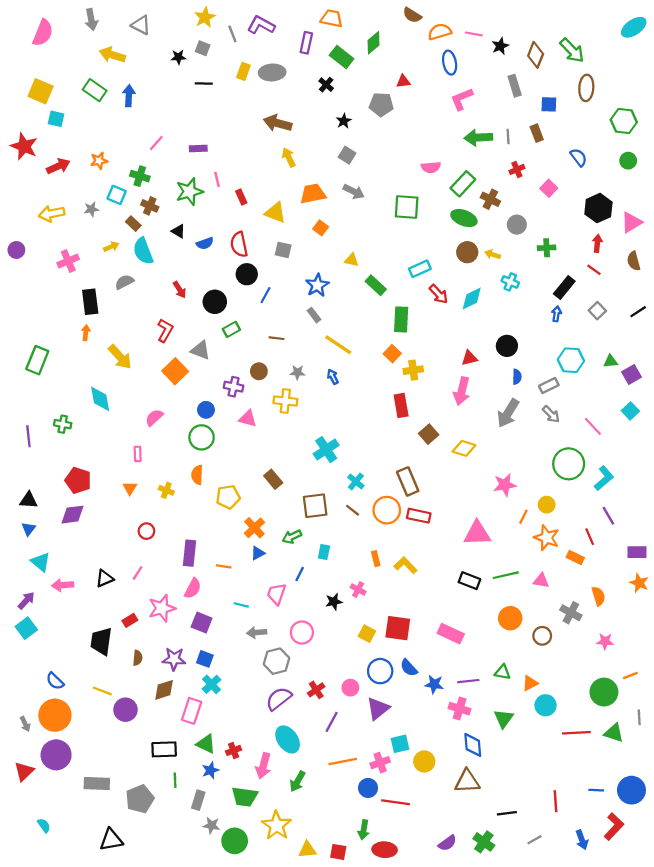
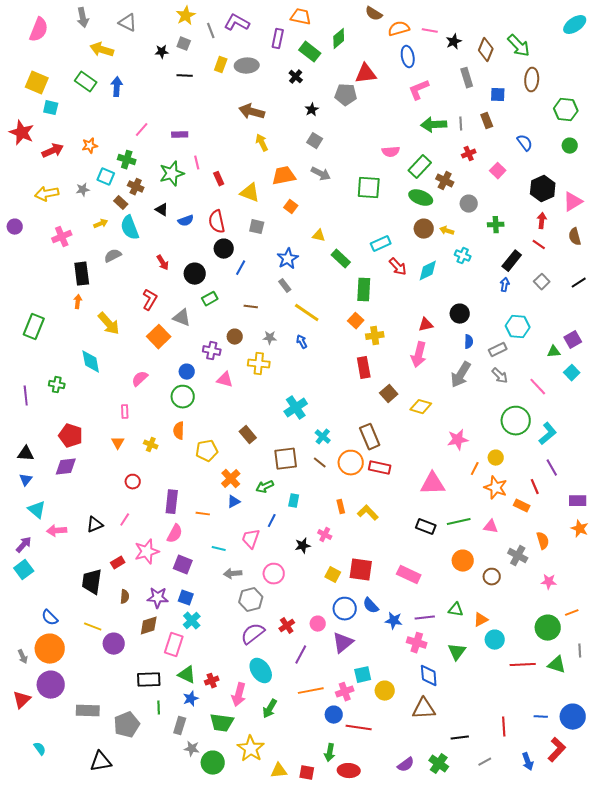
red triangle: (403, 81) -> (366, 74), size x1.6
green triangle: (611, 361) -> (554, 352), moved

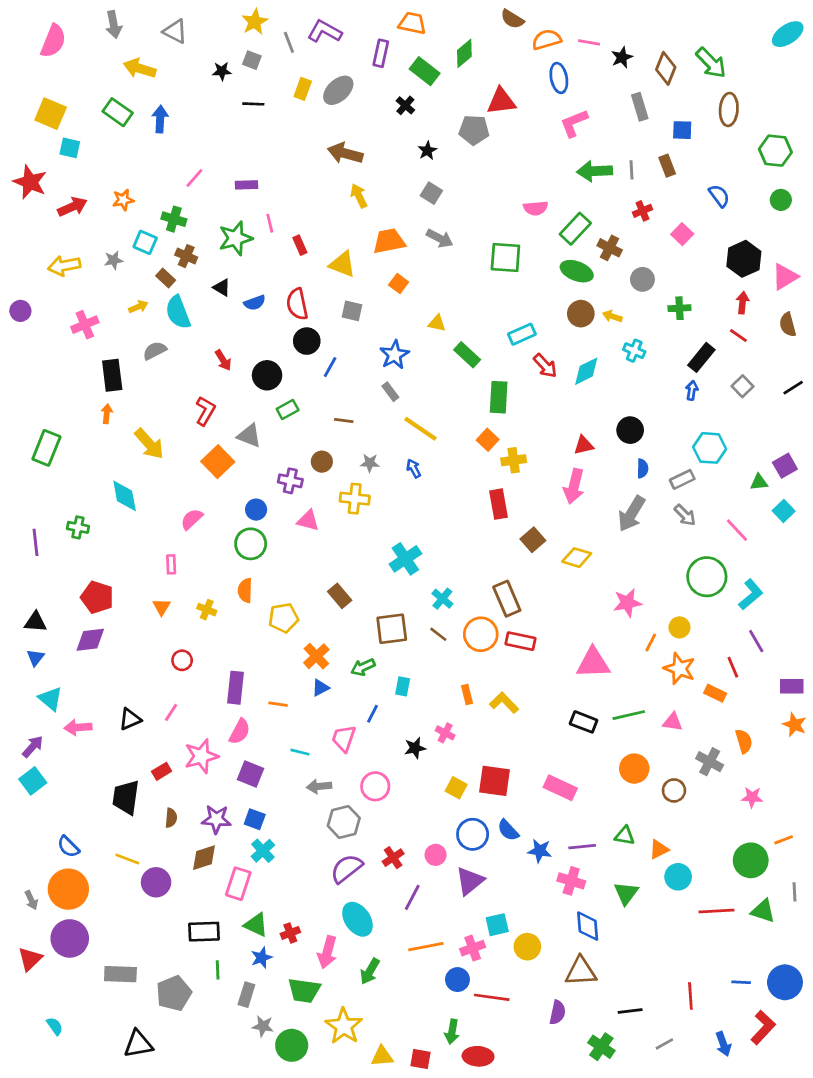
gray ellipse: (247, 66) -> (338, 90), turned -40
purple semicircle: (406, 765) -> (558, 1012), moved, turned -42

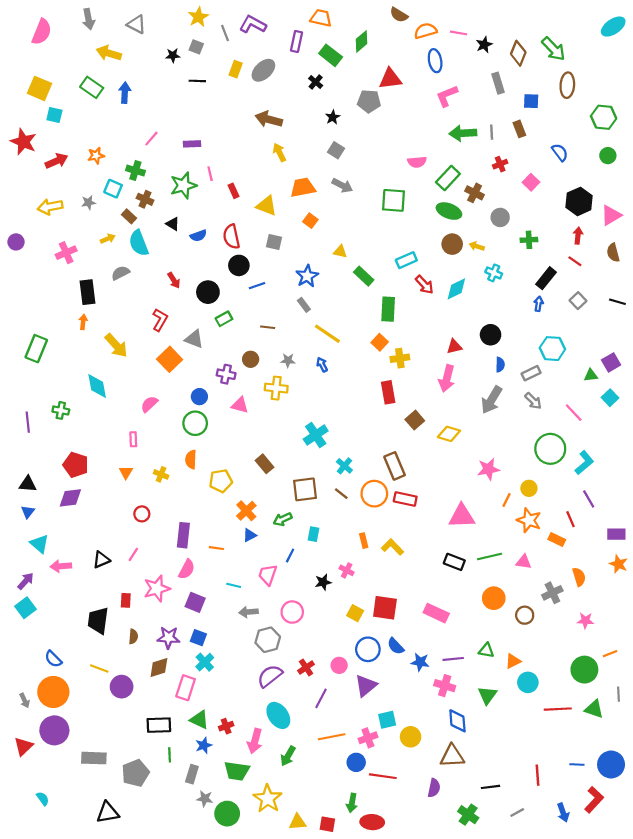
blue line: (330, 367) -> (257, 286), turned 42
black line: (793, 388) -> (617, 302), turned 49
gray cross: (710, 762) -> (552, 593), turned 36
red rectangle: (162, 771) -> (126, 600), turned -56

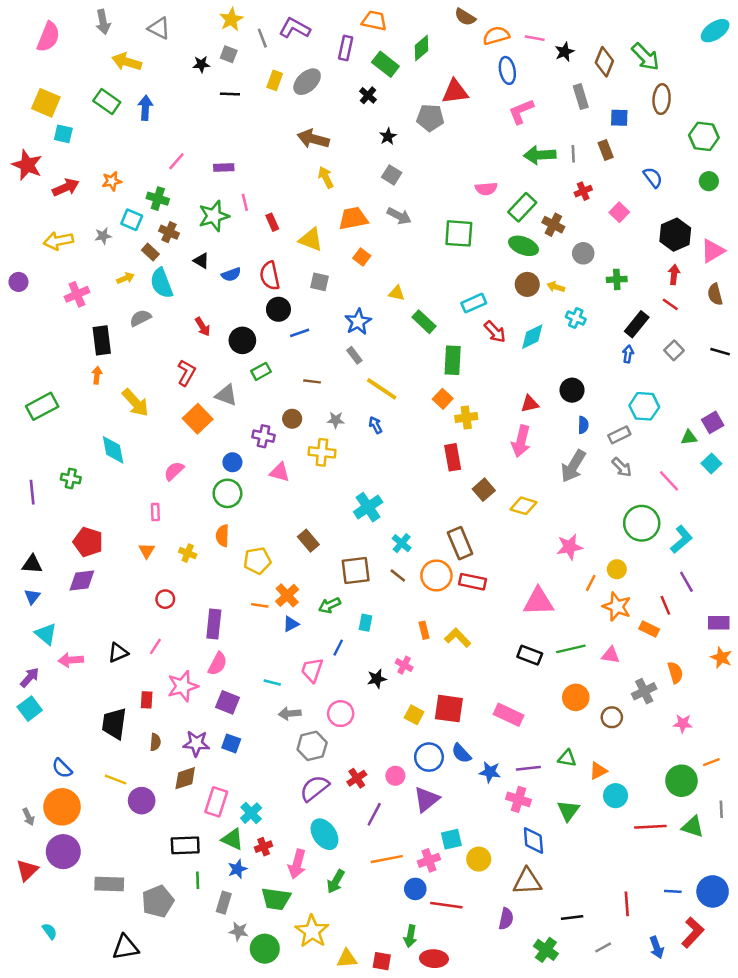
green rectangle: (36, 349) -> (42, 406), turned 40
orange line: (216, 548) -> (260, 605), moved
cyan cross: (205, 662) -> (251, 813), moved

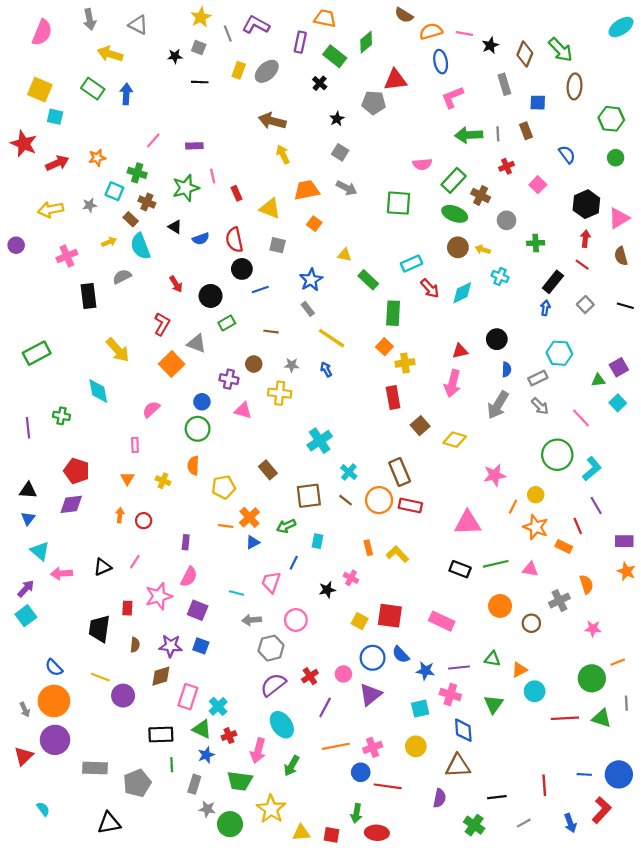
orange arrow: (97, 375) -> (120, 515), moved
purple rectangle: (214, 624) -> (186, 542), size x0.6
cyan square: (451, 839) -> (420, 709), moved

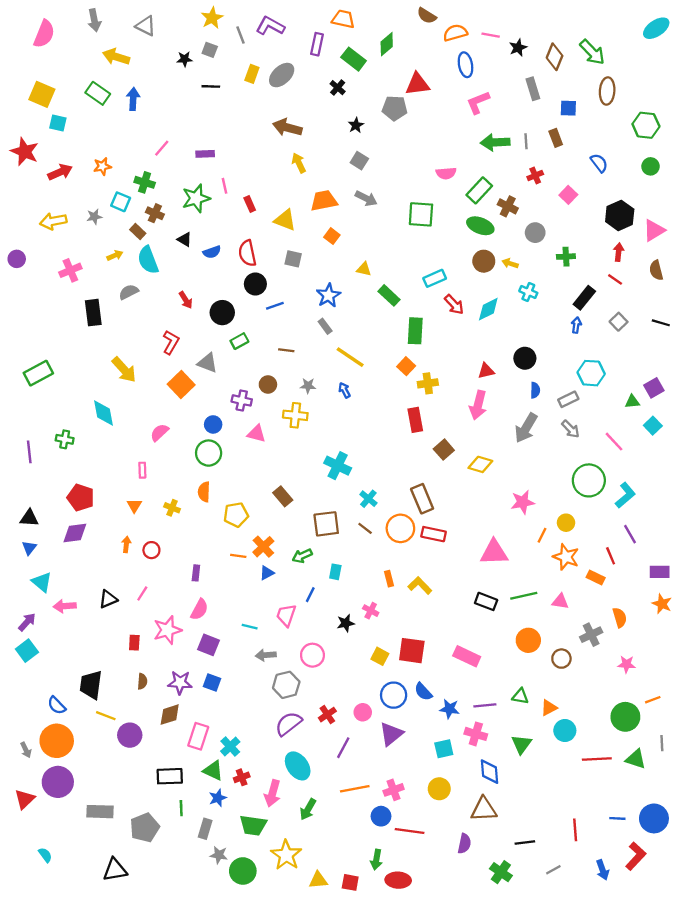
cyan cross: (320, 441) -> (338, 466), turned -30
black trapezoid: (99, 629) -> (91, 685), moved

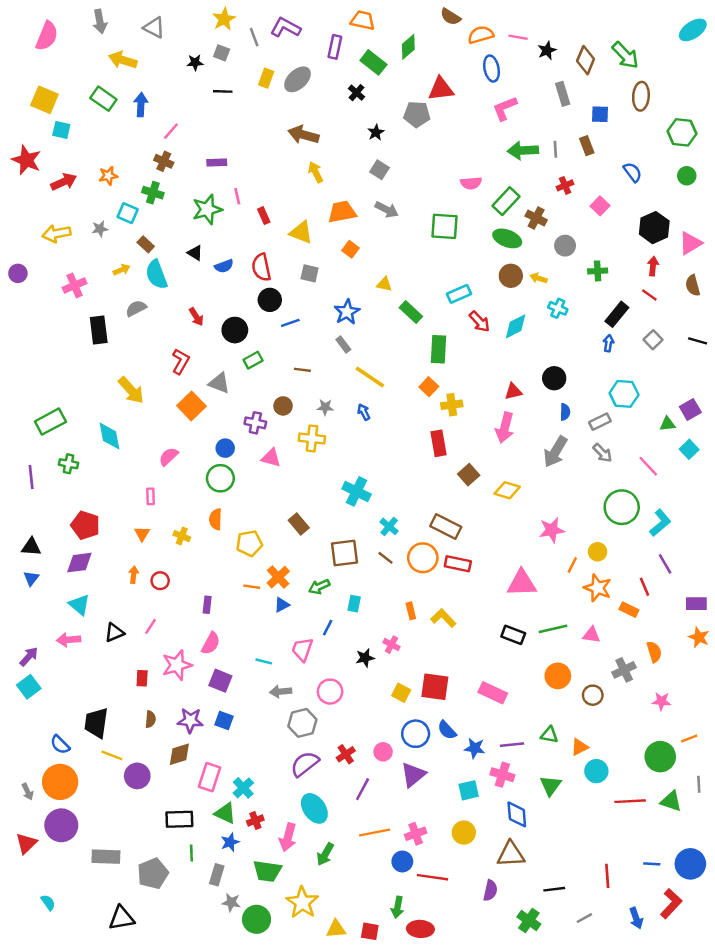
pink line: (162, 148) -> (171, 131), moved
brown cross: (155, 213) -> (164, 161), moved
green rectangle: (38, 373) -> (50, 422), moved
brown rectangle: (422, 499) -> (446, 526), turned -40
cyan triangle: (42, 582) -> (79, 605), moved

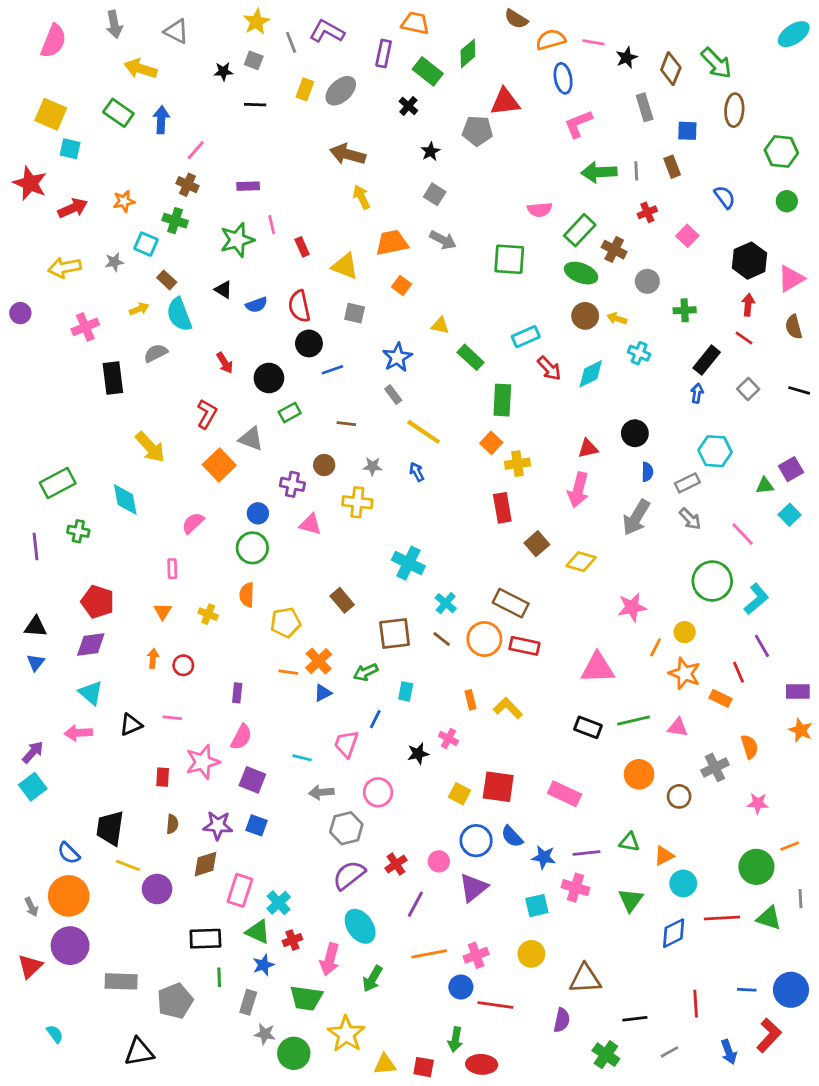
pink line: (150, 626) -> (172, 718), turned 63
blue diamond: (517, 814) -> (674, 933), moved, turned 68

